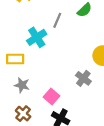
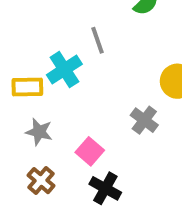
gray line: (57, 20) -> (98, 40), moved, turned -42
cyan cross: (37, 37) -> (64, 69), moved

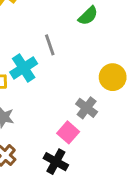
pink square: (90, 151) -> (68, 132), moved

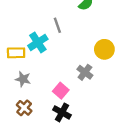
pink square: (68, 132) -> (61, 91), moved

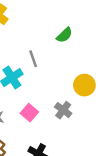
pink square: (61, 91) -> (29, 113), moved

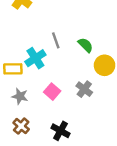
green semicircle: (64, 35) -> (85, 45), moved, turned -91

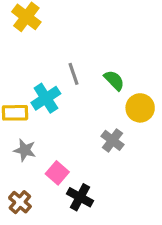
pink square: (52, 92) -> (57, 173), moved
brown cross: (21, 126) -> (20, 202), moved

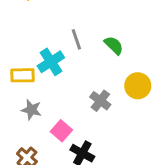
yellow circle: (140, 108) -> (138, 86), moved
gray cross: (112, 140) -> (100, 101), moved

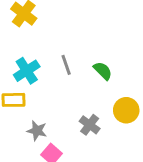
cyan cross: (51, 62) -> (27, 71), moved
gray star: (31, 110) -> (37, 131), moved

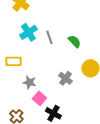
cyan cross: (27, 71) -> (28, 32), moved

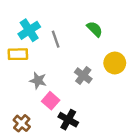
cyan cross: (28, 32) -> (29, 30), moved
gray line: (49, 37) -> (56, 39), moved

